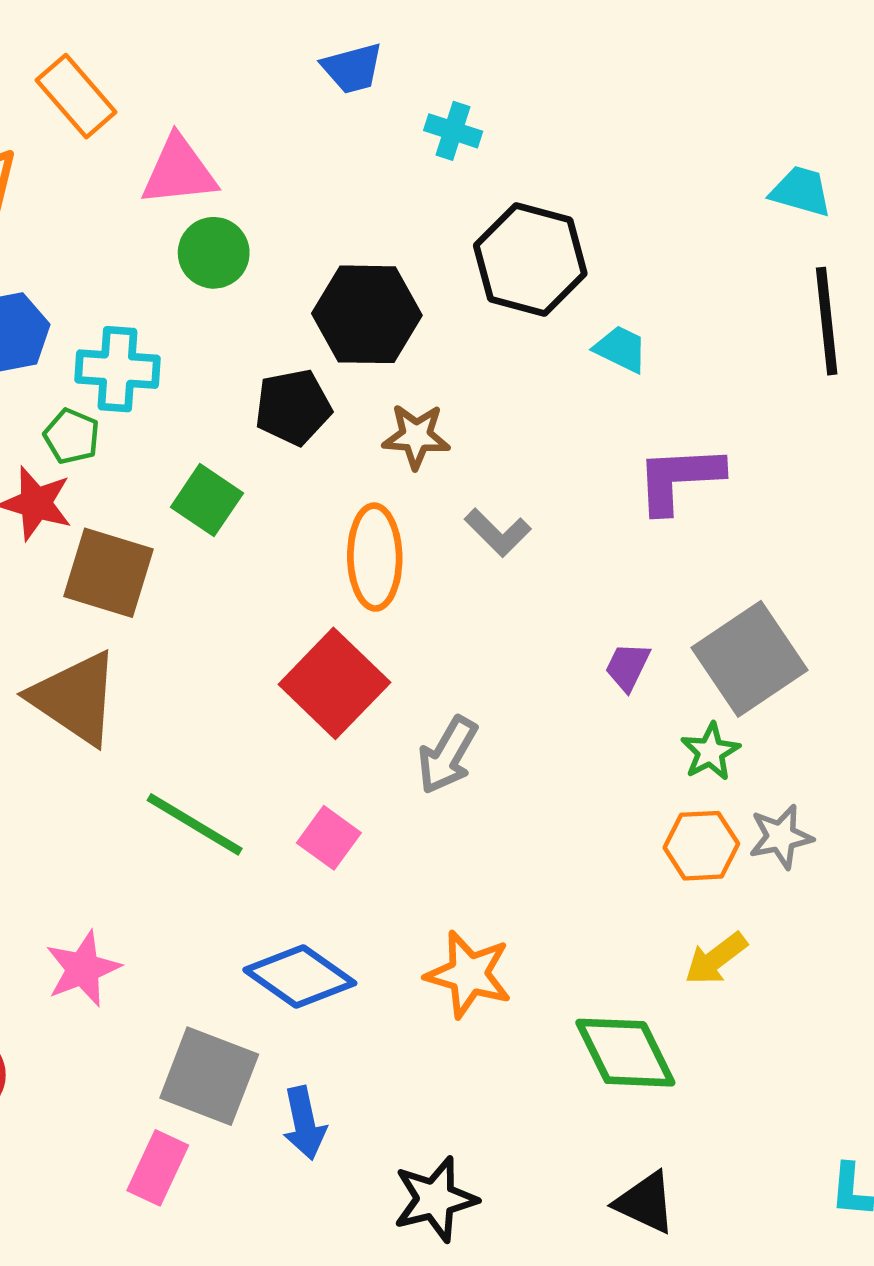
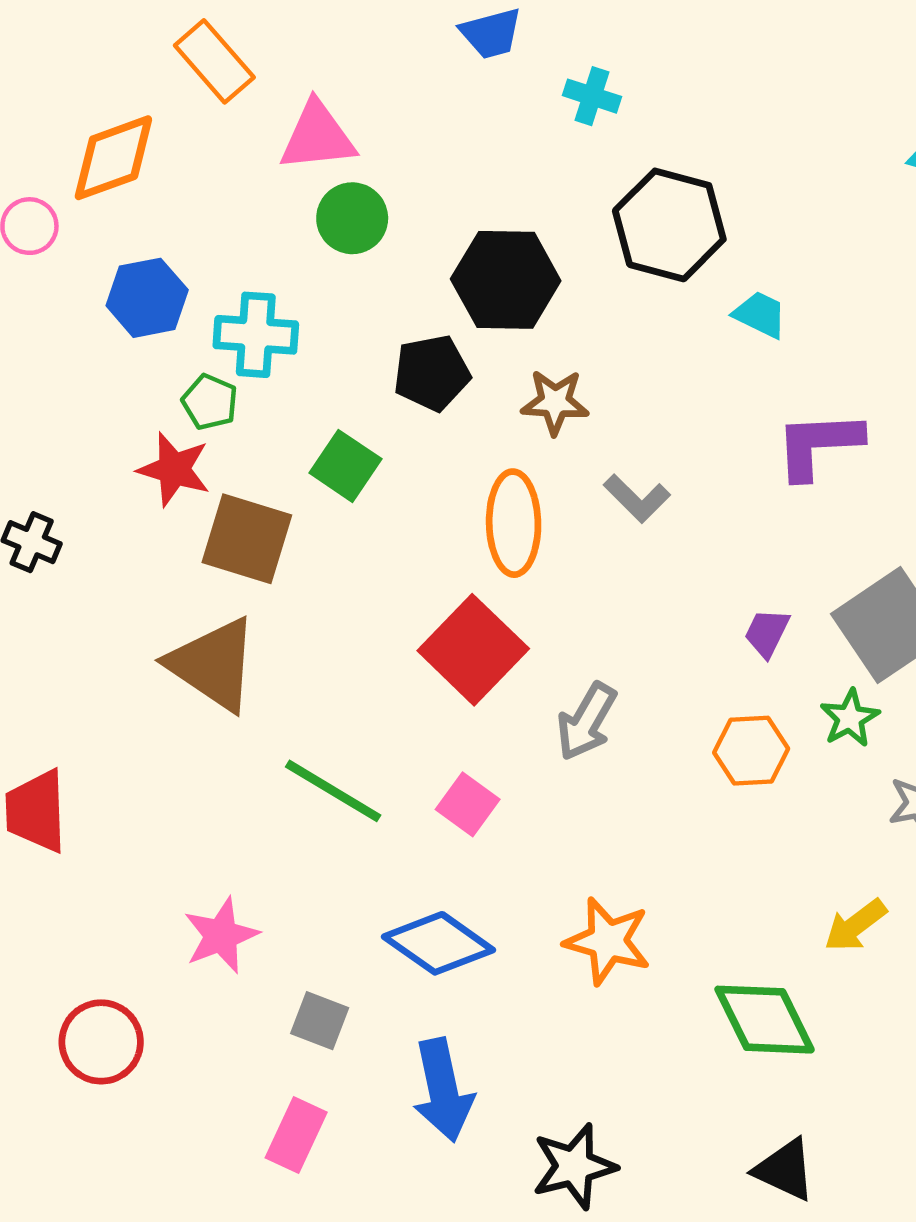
orange hexagon: (701, 846) -> (751, 751), moved
gray square: (209, 1076) -> (320, 1021), moved, size x0.6
blue arrow: (304, 1123) -> (443, 1090), size x1.4

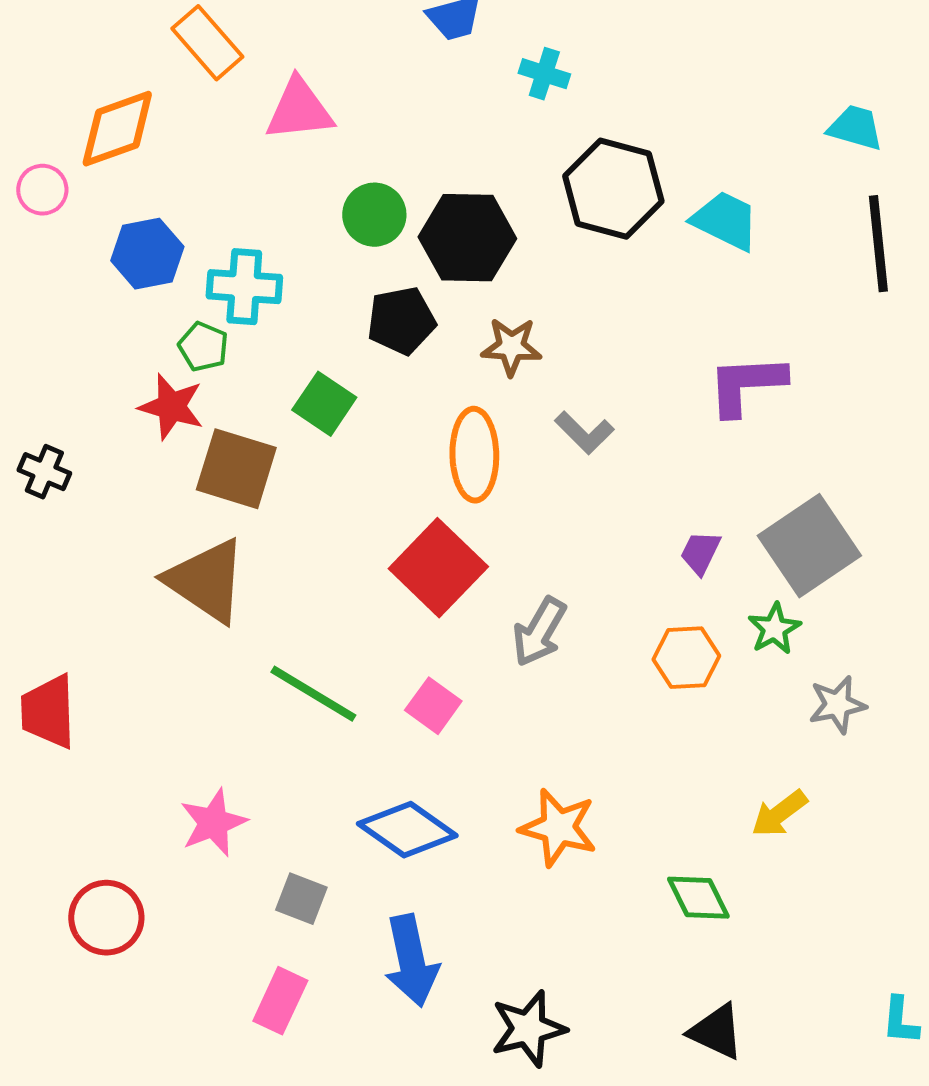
green circle: (352, 218) -> (374, 215), moved
cyan trapezoid: (760, 315) -> (725, 221), moved, size x1.4
green diamond: (765, 1020) -> (698, 898), size x0.7

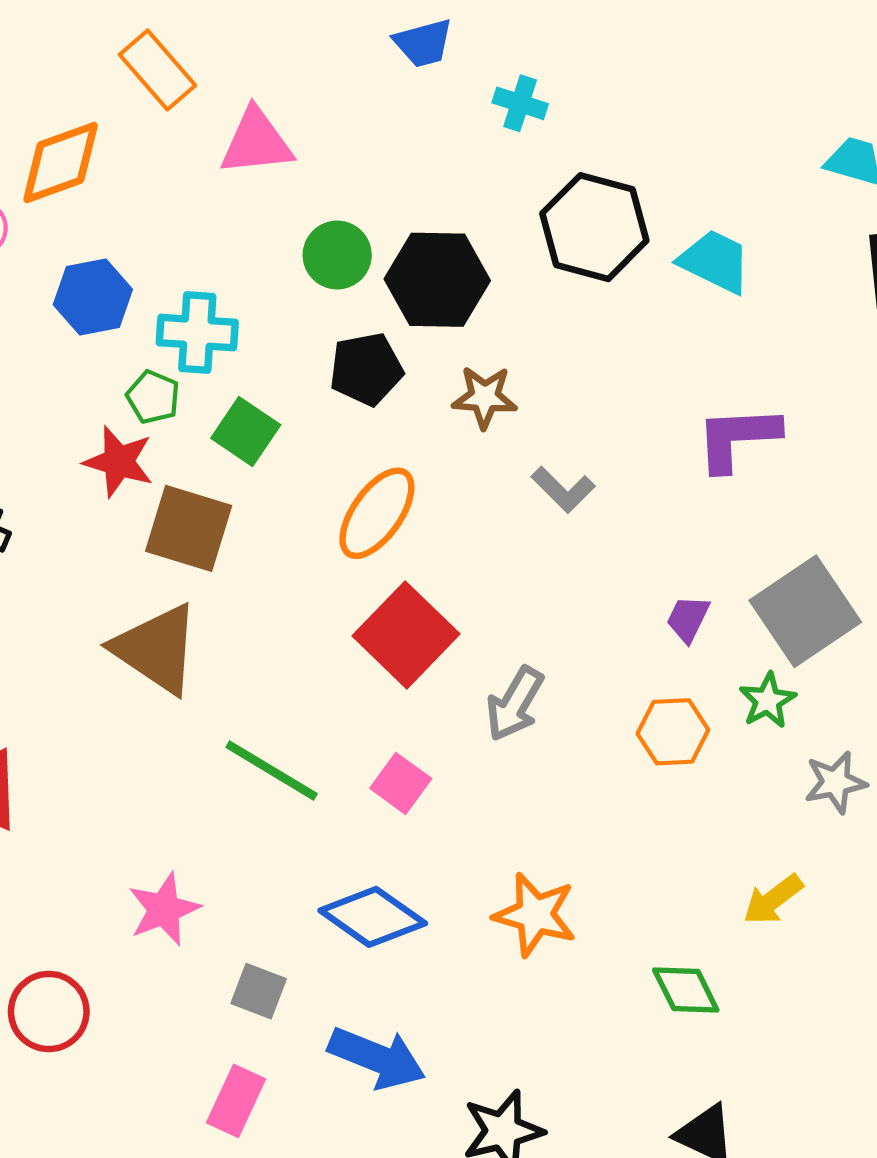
green square: (324, 404) -> (246, 432), moved
orange ellipse: (474, 455) -> (377, 513), moved, turned 36
blue arrow: (411, 961) -> (377, 1058), turned -56

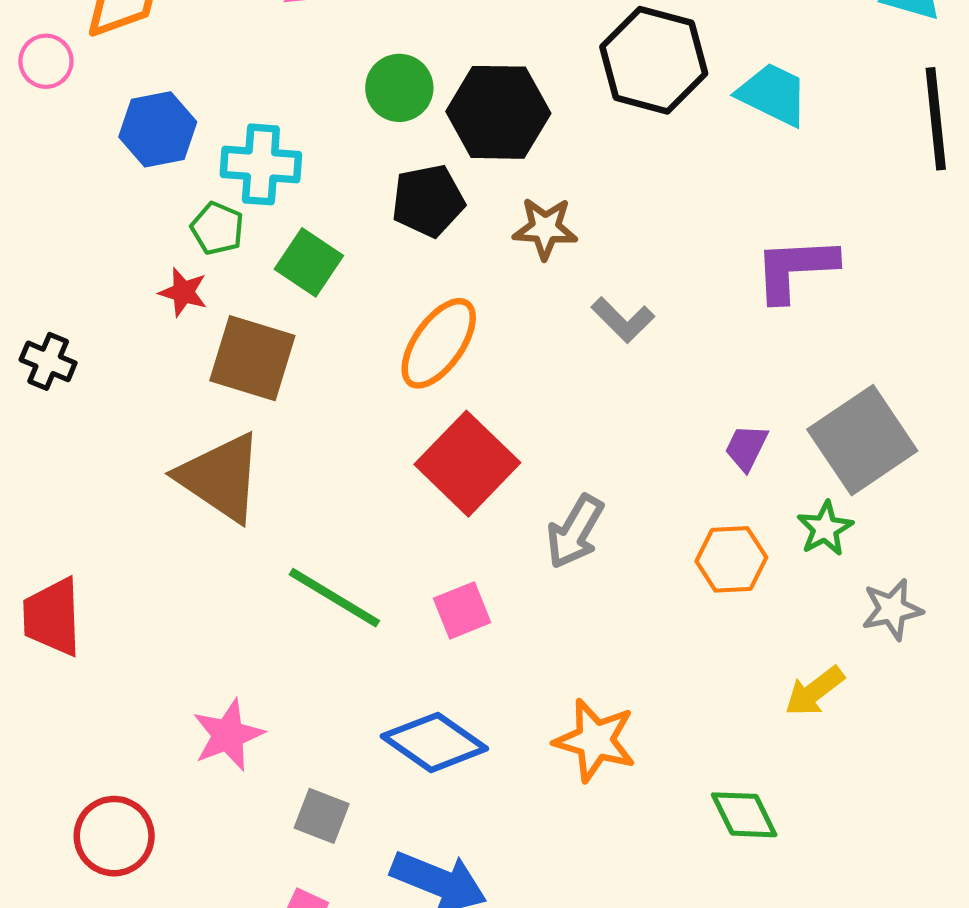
red star: (119, 462) -> (183, 292), size x0.7
pink square: (401, 783) -> (462, 610), turned 32
yellow arrow: (773, 900) -> (814, 691), moved

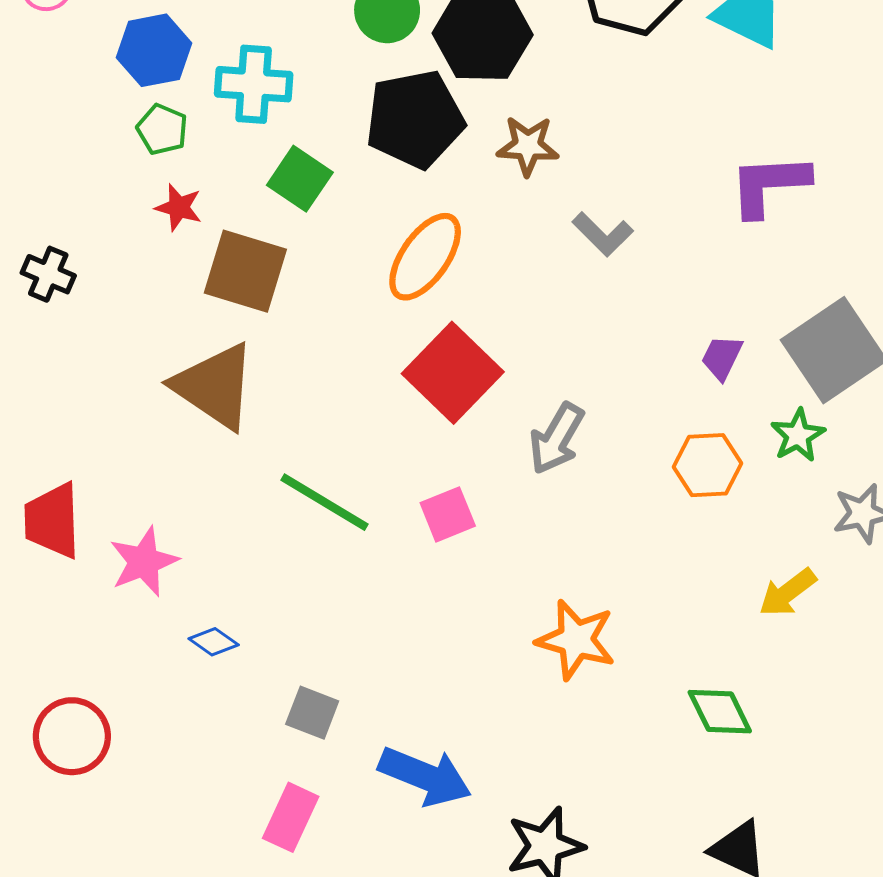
black pentagon: (428, 201) -> (415, 119), size x1.4
green pentagon: (217, 228) -> (162, 129), moved
pink star: (228, 735) -> (144, 562), moved
blue diamond: (434, 742) -> (214, 642), moved, size x0.5
red circle: (114, 836) -> (72, 736), moved

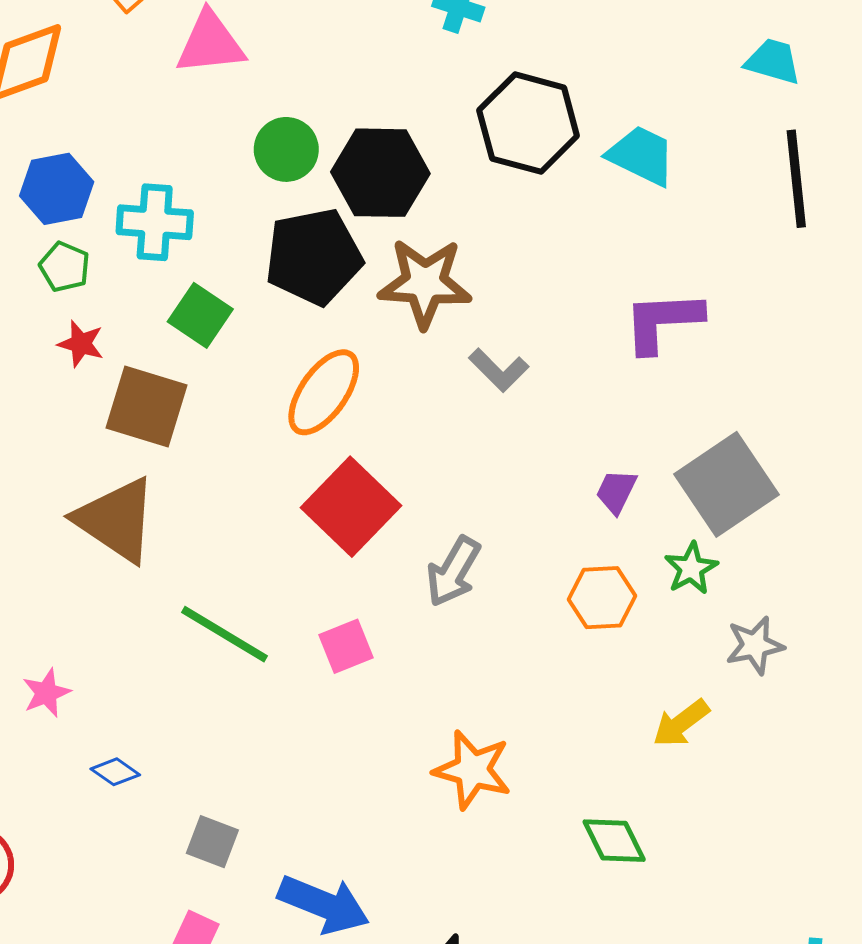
brown star: (528, 146) -> (425, 283), size x1.5
pink star: (144, 562) -> (46, 693), size x0.7

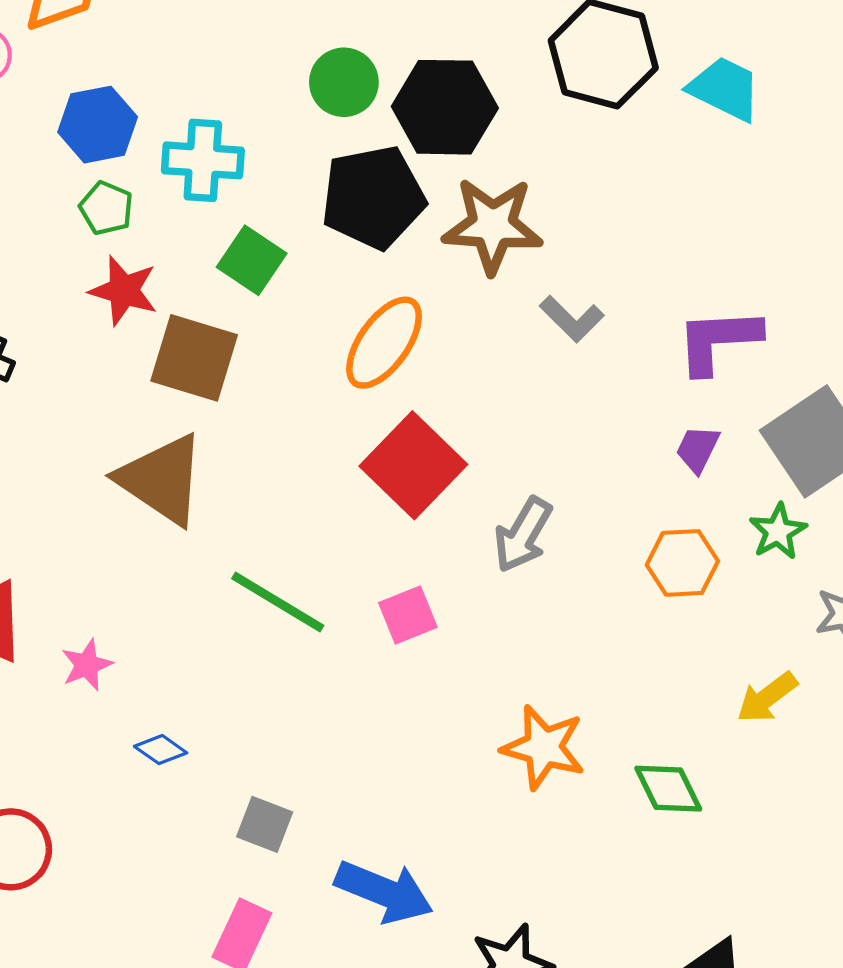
purple L-shape: (663, 321) -> (718, 341), moved
red star: (81, 344) -> (124, 291), size x1.4
green diamond: (614, 841) -> (668, 789), moved

